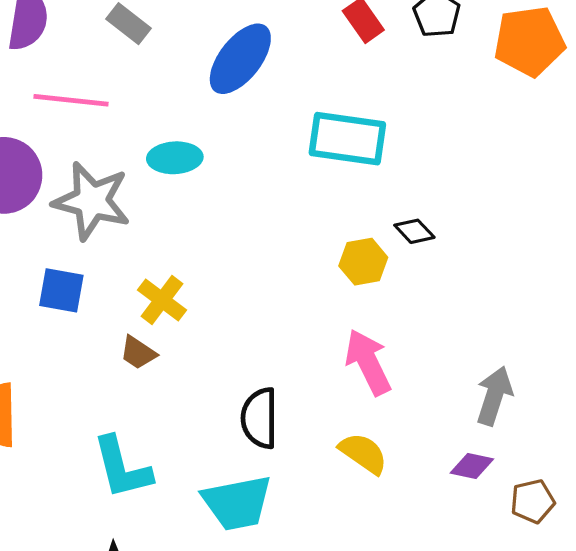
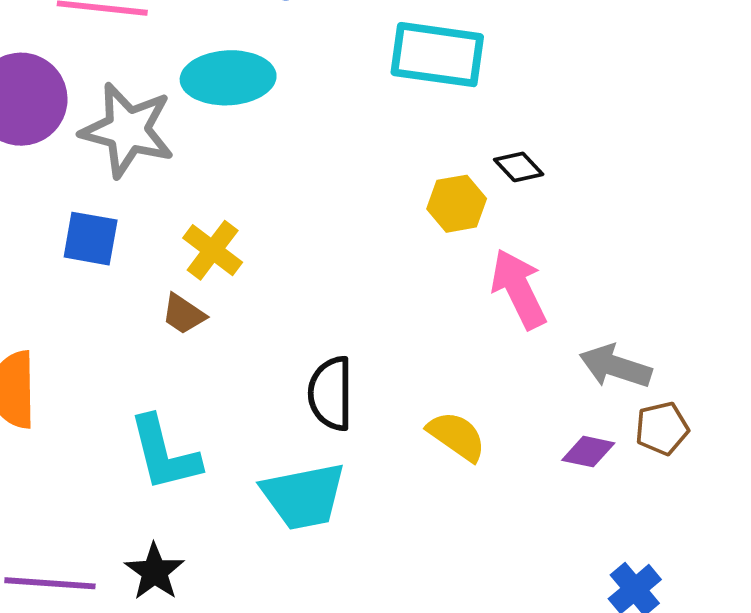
cyan ellipse: (175, 158) -> (228, 78), size x1.4
pink arrow: (368, 362) -> (519, 289), moved
gray arrow: (494, 396) -> (615, 366), turned -90
brown pentagon: (533, 501) -> (662, 428), moved

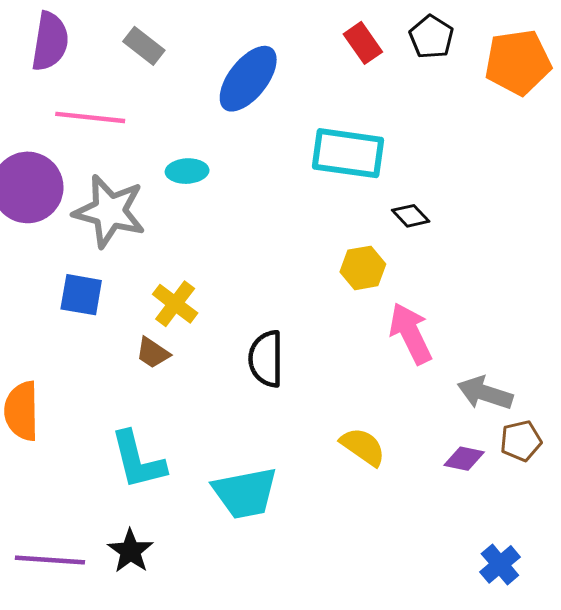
cyan ellipse: (228, 78) -> (187, 171), size x0.6
black diamond: (519, 167) -> (411, 216), moved
black semicircle: (331, 393) -> (266, 359), moved

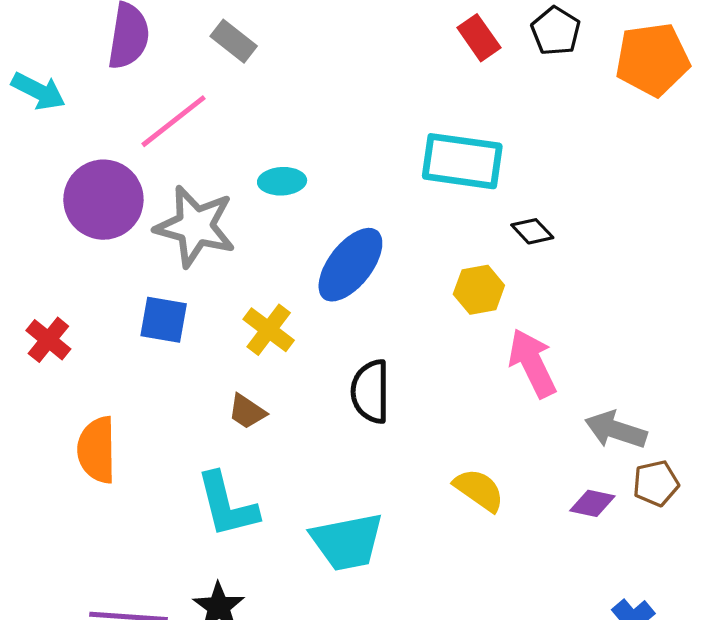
blue ellipse: (248, 79) -> (350, 265), moved
pink line: (90, 117) -> (174, 121), turned -44
brown trapezoid: (153, 353) -> (247, 412), moved

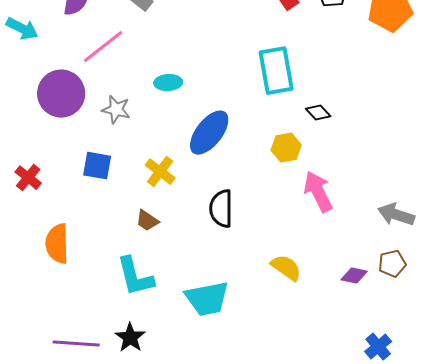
cyan rectangle: (462, 161) -> (276, 71), turned 72
gray star: (195, 226) -> (116, 110), size x0.6
gray arrow: (616, 430) -> (396, 215), moved

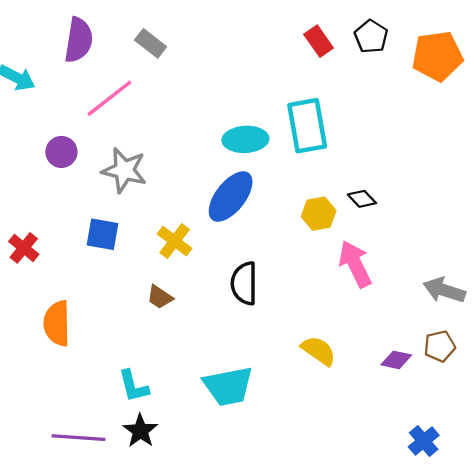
cyan ellipse: (168, 83) -> (245, 139), moved, size x1.4
purple circle: (61, 94) -> (61, 152), size x0.6
gray star: (116, 110) -> (124, 170), size x1.4
black diamond: (318, 113) -> (362, 199), moved
cyan L-shape: (135, 277) -> (133, 386), moved, size x0.7

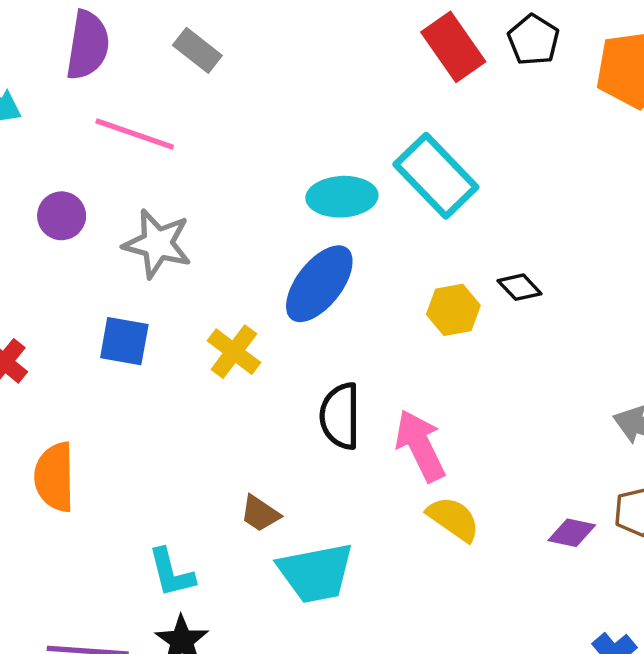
red rectangle: (319, 41) -> (453, 47), size x1.4
pink line: (109, 98) -> (135, 134), turned 57
cyan rectangle: (307, 126) -> (436, 176), turned -34
pink arrow: (355, 264) -> (420, 446), moved
brown trapezoid: (160, 297) -> (260, 514), moved

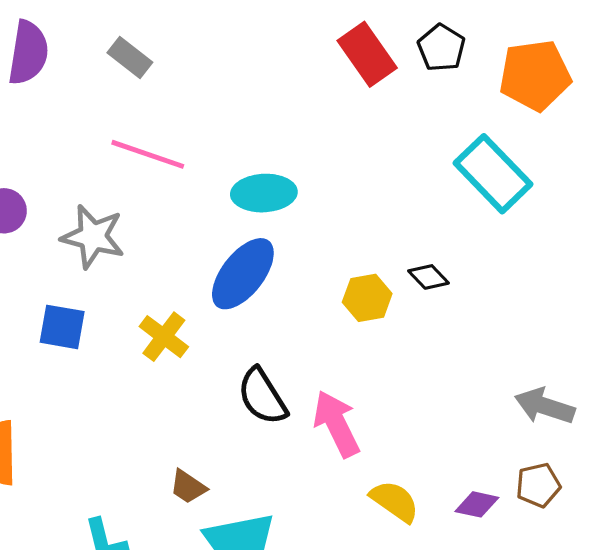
pink line: (135, 134) -> (148, 154), moved
cyan rectangle: (436, 176) -> (493, 174), moved
black semicircle: (340, 416) -> (262, 396), turned -32
yellow semicircle: (453, 519) -> (395, 501), moved

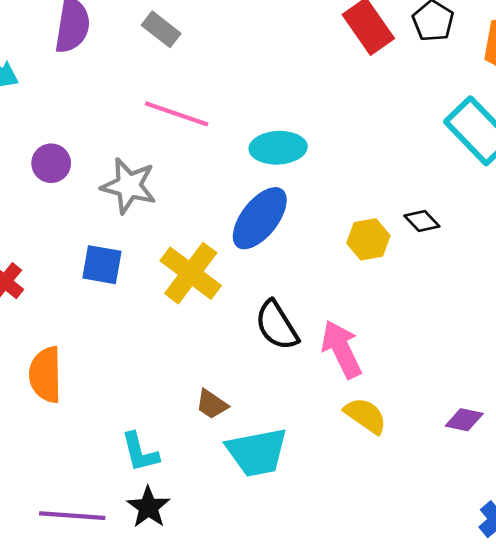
yellow cross: (164, 337) -> (191, 273), size x1.4
yellow semicircle: (395, 501) -> (365, 416), moved

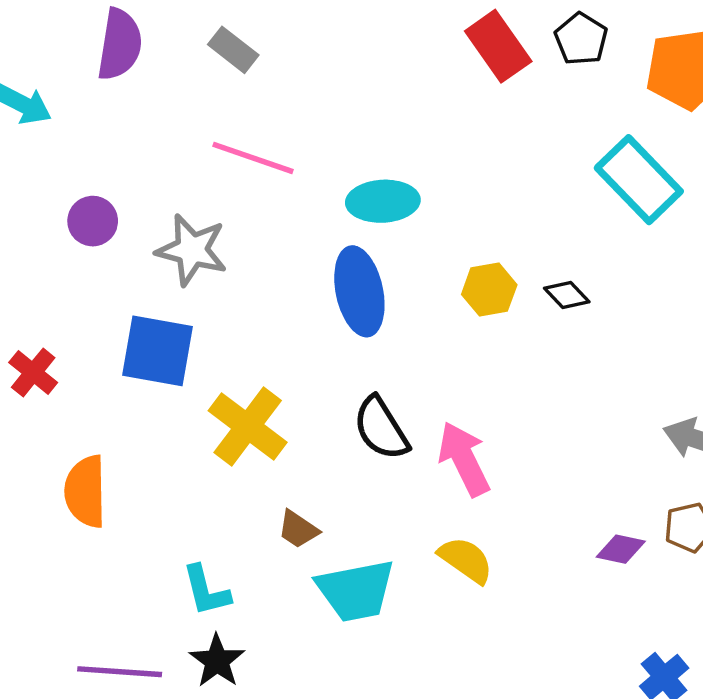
blue ellipse: (260, 218) -> (359, 291), turned -50
yellow hexagon: (368, 239) -> (489, 290), moved
blue square: (102, 265) -> (158, 351), size x1.4
yellow cross: (191, 273) -> (248, 427), moved
yellow semicircle: (365, 416) -> (466, 560), moved

